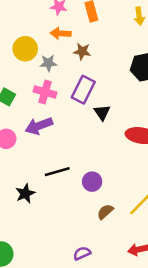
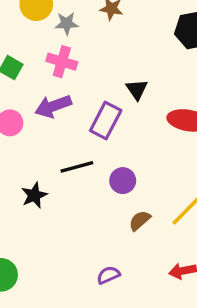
purple rectangle: (83, 90) -> (106, 121), moved

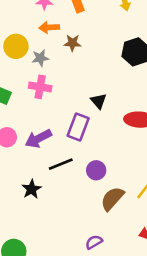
purple arrow: (53, 106) -> (38, 139), moved
brown semicircle: (140, 221) -> (112, 199), size x1.5

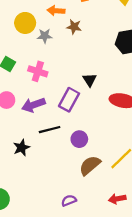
pink cross: (40, 87) -> (38, 71), moved

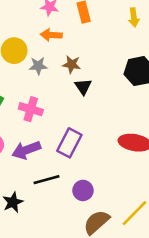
brown star: (74, 27) -> (72, 64), moved
black triangle: (90, 80) -> (83, 87), moved

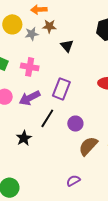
brown star: (72, 64) -> (49, 26), moved
black line: (47, 180) -> (47, 118), turned -36

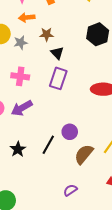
brown star: (49, 26) -> (47, 34), moved
purple rectangle: (61, 89) -> (58, 78), moved
black line: (47, 118) -> (48, 145), moved

